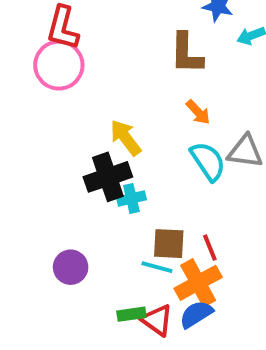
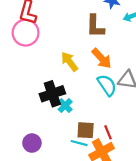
orange arrow: (198, 112) -> (102, 58), size x1.5
yellow arrow: (126, 138) -> (69, 62), moved
cyan cross: (131, 198) -> (65, 106), turned -32

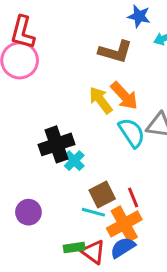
brown L-shape: (95, 26) -> (115, 52), turned -75
yellow arrow: (69, 62) -> (101, 100), moved
brown square: (86, 130) -> (102, 194), turned -30

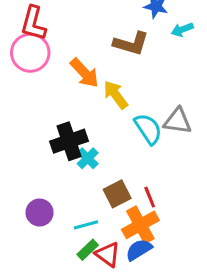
orange arrow: (124, 96) -> (85, 73), moved
cyan line: (93, 212) -> (86, 225), moved, turned -30
green rectangle: (74, 248) -> (88, 250), turned -36

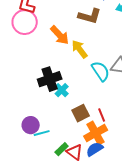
cyan line: (86, 225) -> (42, 133), moved

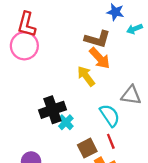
orange arrow: (60, 35) -> (100, 58), moved
cyan semicircle: (101, 71) -> (110, 115), moved
red line: (102, 115) -> (111, 141), moved

